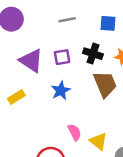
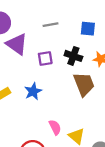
purple triangle: (31, 61) -> (17, 44), moved
blue star: (61, 91) -> (33, 91), moved

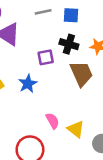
blue square: (88, 29) -> (71, 15), moved
purple square: (45, 59) -> (46, 57), moved

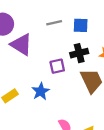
black cross: (69, 44) -> (79, 53), turned -30

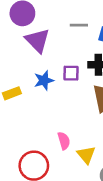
blue star: (41, 91) -> (44, 80), moved

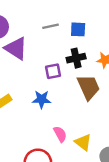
blue star: (44, 80) -> (41, 99), moved, turned 30

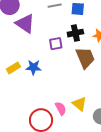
blue star: (41, 99) -> (33, 67), moved
pink semicircle: (60, 134) -> (61, 108), moved

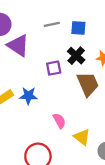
black cross: (75, 33) -> (76, 56), turned -35
pink semicircle: (61, 108) -> (59, 121), moved

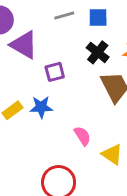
purple square: (54, 68) -> (55, 72), moved

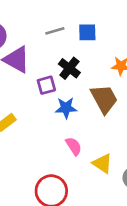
black cross: (98, 52) -> (69, 68), moved
blue star: (41, 107) -> (66, 108), moved

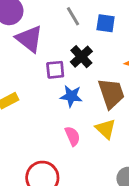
gray line: (55, 31) -> (73, 16), turned 66
yellow triangle: (102, 164) -> (106, 129), moved

